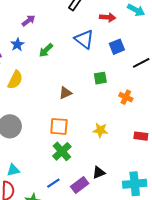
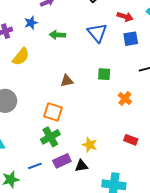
blue square: (117, 47) -> (131, 39), moved
green arrow: (46, 50) -> (57, 35), turned 35
yellow star: (100, 130) -> (90, 145), moved
purple rectangle: (80, 185) -> (62, 161), moved

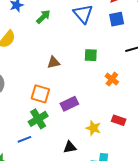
green arrow: (57, 35) -> (43, 17), turned 133
yellow star: (90, 145) -> (93, 128), moved
purple rectangle: (62, 161) -> (69, 104), moved
blue line: (35, 166) -> (24, 139), moved

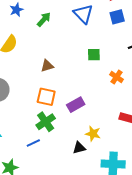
brown triangle: (54, 62) -> (47, 66), moved
yellow star: (93, 128) -> (93, 134), moved

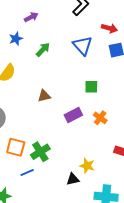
orange cross: (116, 77) -> (100, 118), moved
orange square: (46, 97) -> (16, 147), moved
purple rectangle: (76, 105) -> (73, 115), moved

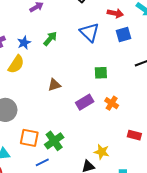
blue star: (16, 39) -> (24, 43), moved

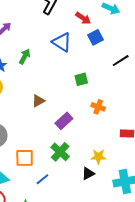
red arrow: (115, 13) -> (83, 18), turned 35
purple rectangle: (85, 102) -> (64, 121), moved
green cross: (54, 141) -> (60, 152), moved

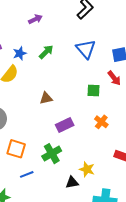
red arrow: (83, 18) -> (114, 78), moved

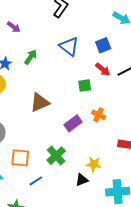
purple arrow: (35, 19) -> (14, 27), turned 72
brown triangle: (46, 98) -> (40, 102), size x1.5
purple rectangle: (65, 125) -> (73, 123), moved

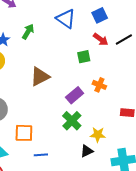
green cross: (56, 156) -> (72, 121), moved
blue line: (36, 181) -> (41, 155), turned 32

